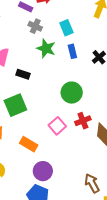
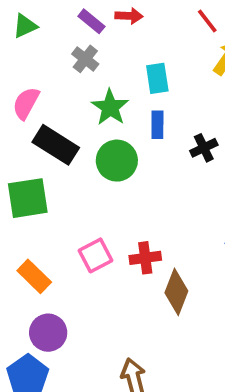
gray cross: (35, 26) -> (85, 59), moved
black rectangle: (23, 74) -> (56, 145), size x1.6
green circle: (72, 93) -> (117, 161), moved

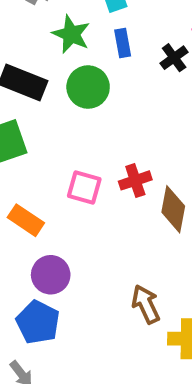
pink square: (96, 255) -> (84, 187), turned -36

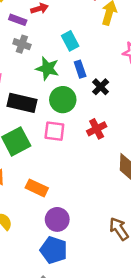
black cross: (174, 58) -> (101, 87), moved
red cross: (135, 180) -> (97, 129), moved
pink square: (84, 187) -> (54, 131), moved

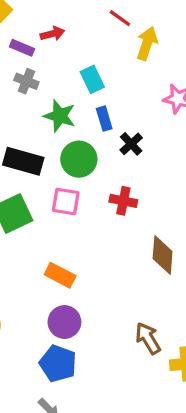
red cross: (97, 129) -> (123, 201), turned 36
orange rectangle: (37, 188) -> (60, 275), moved

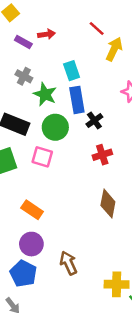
gray cross: (26, 81) -> (24, 76), moved
blue rectangle: (104, 119) -> (77, 100), size x1.5
red cross: (123, 201) -> (102, 155), moved, turned -36
brown arrow: (148, 338) -> (68, 263), moved

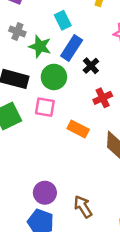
blue rectangle: (77, 100) -> (72, 48), turned 50
orange rectangle: (32, 210) -> (78, 129), moved

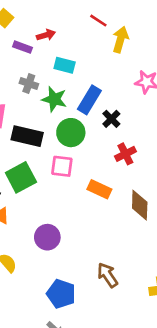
cyan rectangle: (63, 20) -> (65, 65), moved, turned -48
purple circle: (45, 193) -> (47, 237), moved

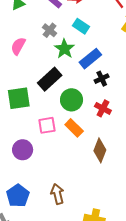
green circle: (71, 133) -> (72, 100), moved
black rectangle: (27, 136) -> (50, 79), moved, turned -75
red cross: (125, 154) -> (103, 108), turned 35
pink square: (62, 166) -> (47, 125), moved, turned -36

